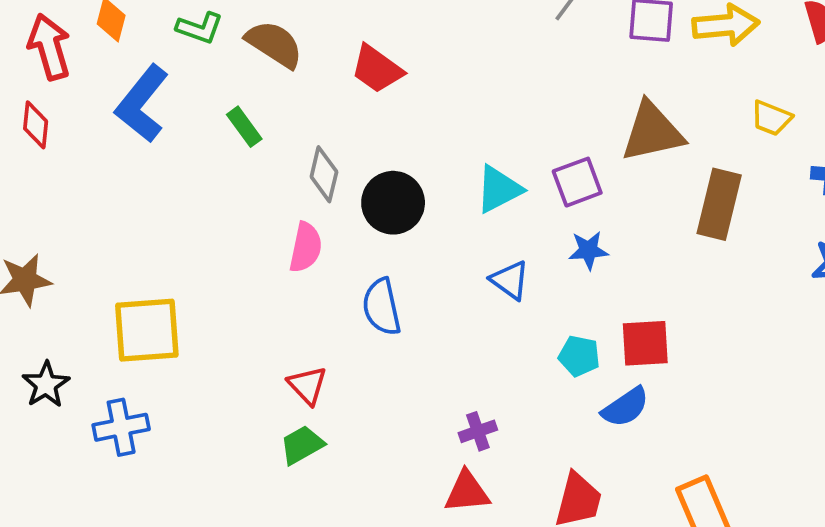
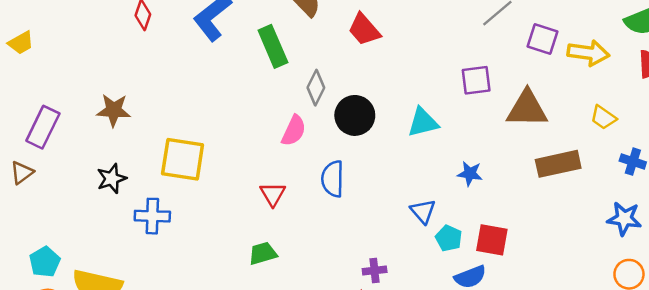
green rectangle: (244, 127) -> (273, 46), size x1.6
purple square: (577, 182) -> (476, 80), moved
brown rectangle: (719, 204) -> (558, 164), turned 51
blue triangle: (510, 280) -> (423, 211), moved
red triangle: (307, 385) -> (273, 194), moved

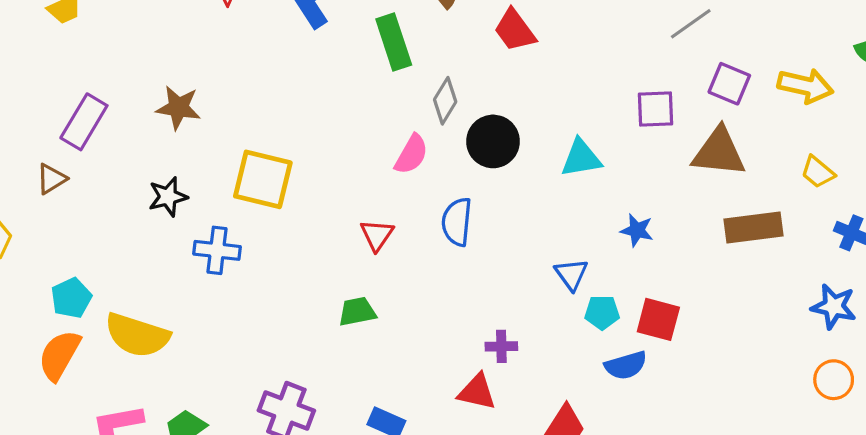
purple square: (542, 39) -> (729, 84), moved
cyan pentagon: (449, 238) -> (602, 312), turned -30

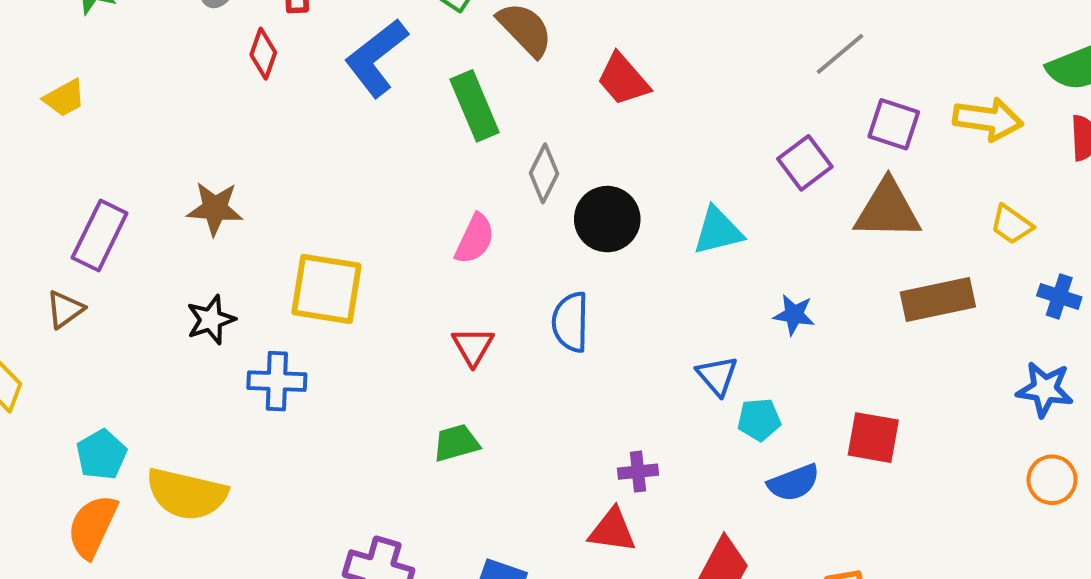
purple square: (655, 109) -> (805, 163), turned -30
pink semicircle: (411, 154) -> (475, 239), moved
red square: (658, 319) -> (873, 438), moved

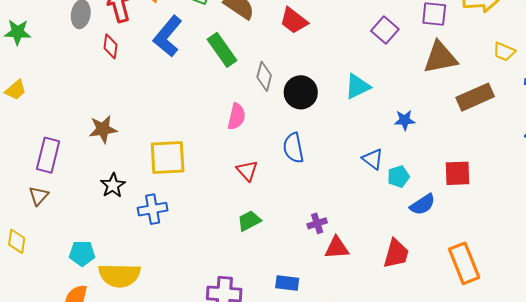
purple square: (805, 163) -> (385, 30), moved
cyan pentagon: (101, 455) -> (82, 253), moved, turned -30
purple cross: (638, 472) -> (317, 223), moved

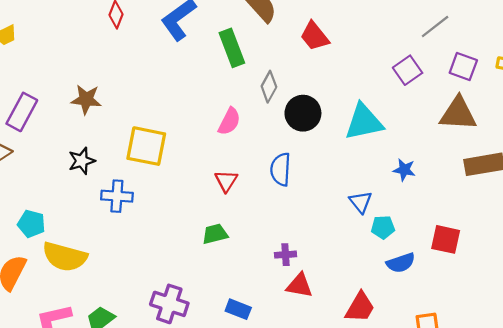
cyan triangle: (357, 86) -> (364, 122), size x1.4

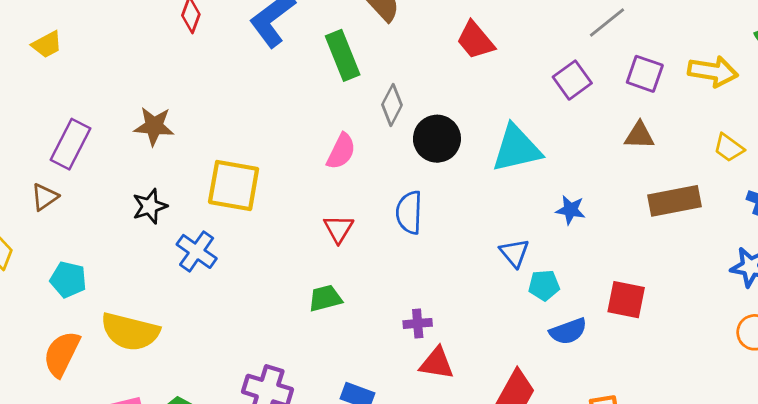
red trapezoid: (315, 36) -> (475, 40), moved
brown triangle: (458, 114) -> (639, 136), size x0.6
blue cross: (117, 196) -> (197, 251), turned 32
cyan pentagon: (31, 224) -> (68, 280), moved

